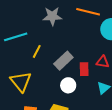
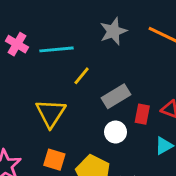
gray star: (52, 16) -> (113, 31), turned -30

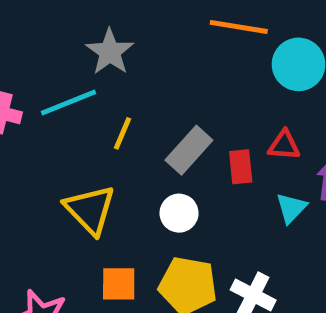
gray star: (113, 31) -> (110, 52), moved
white circle: (116, 132) -> (179, 213), moved

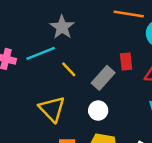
yellow line: (122, 133) -> (69, 69), turned -66
red rectangle: (241, 167) -> (126, 62), moved

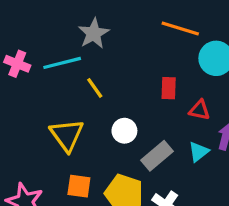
gray rectangle: (103, 78) -> (157, 156), moved
white circle: (98, 111) -> (124, 131), moved

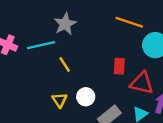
red triangle: (199, 110) -> (142, 83), size x1.5
yellow triangle: (67, 135) -> (60, 100), moved, size x0.6

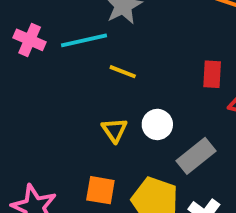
yellow line: (65, 64) -> (123, 72), turned -35

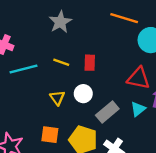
cyan line: (84, 40) -> (24, 69), moved
red rectangle: (212, 74) -> (90, 63), moved

